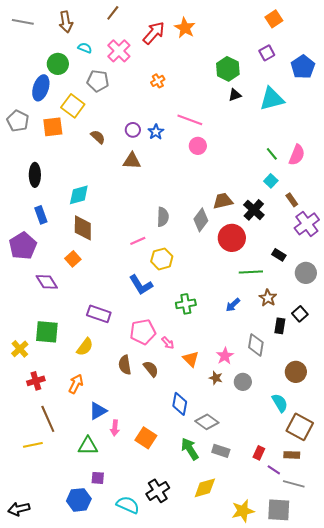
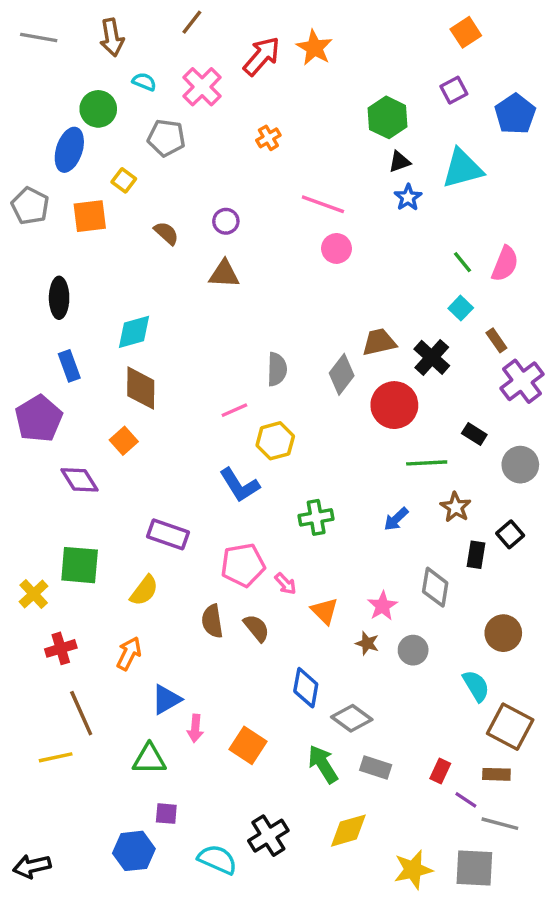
yellow square: (73, 106) -> (124, 180), size x0.6
blue star: (156, 132) -> (408, 197), moved

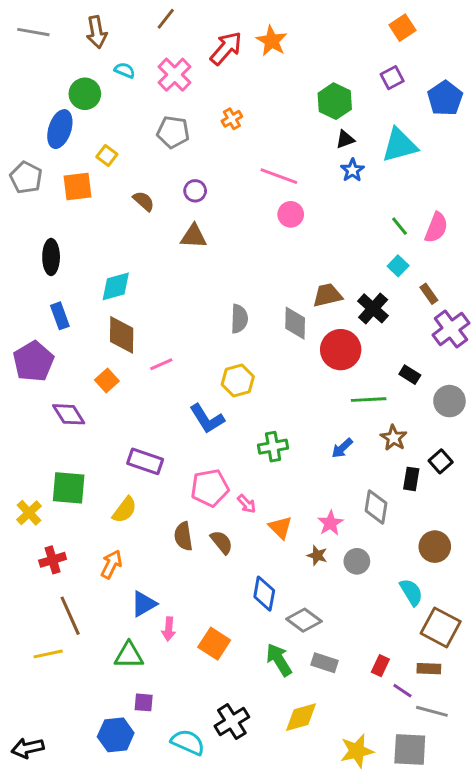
gray pentagon: (166, 138) -> (173, 132), moved
gray diamond: (342, 374) -> (295, 323), turned -36
pink line: (234, 410) -> (161, 364), moved

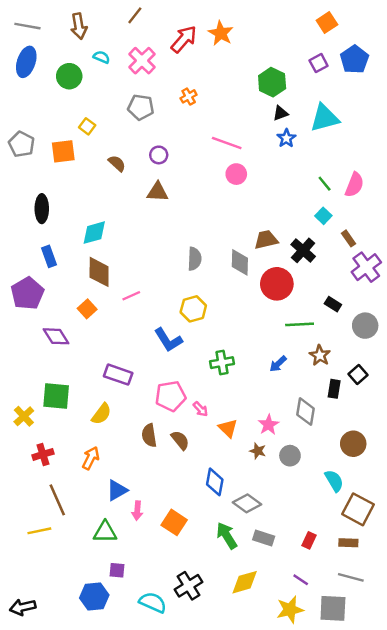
blue pentagon: (445, 98) -> (354, 59), moved
blue ellipse: (60, 129) -> (26, 62), moved
purple line: (402, 691) -> (301, 580), moved

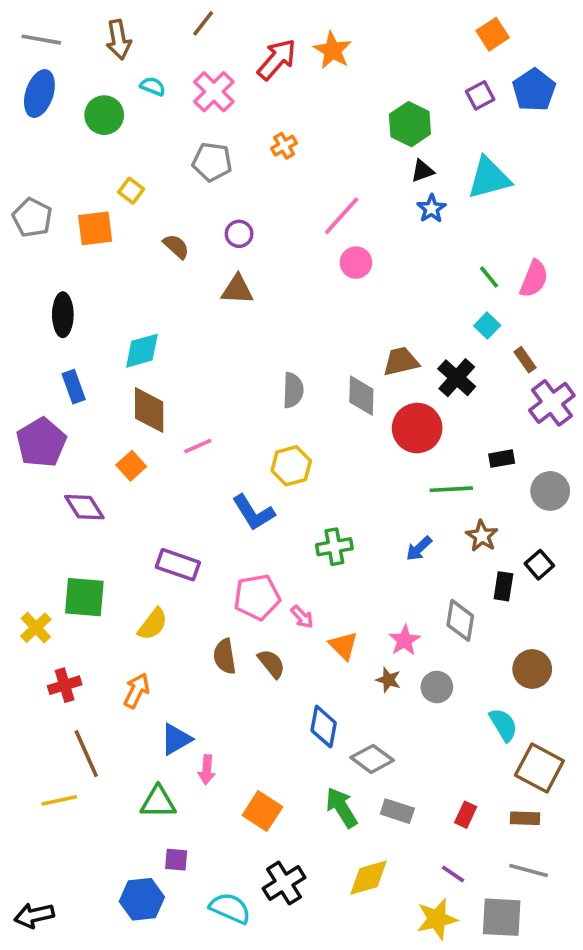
pink line: (227, 143) -> (342, 216), turned -68
black rectangle: (333, 304) -> (502, 459), turned -42
orange square: (174, 522) -> (262, 811), moved

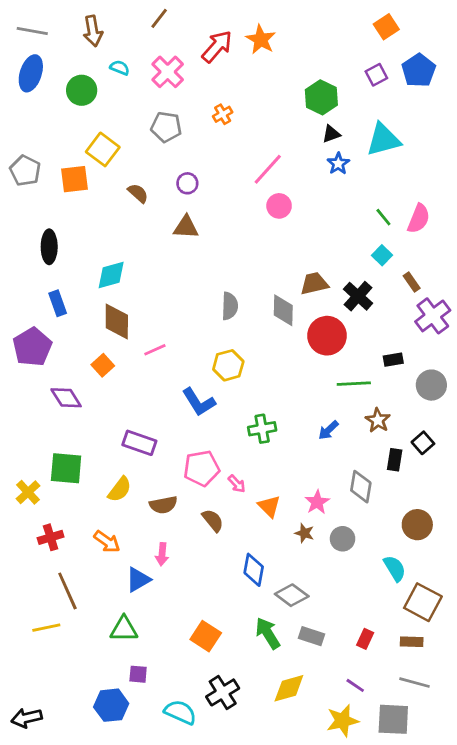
yellow square: (131, 191) -> (103, 149), size x1.6
brown semicircle: (225, 656) -> (163, 505), moved, turned -92
orange arrow: (137, 691) -> (107, 542), turned 100
pink arrow: (207, 770) -> (162, 554), moved

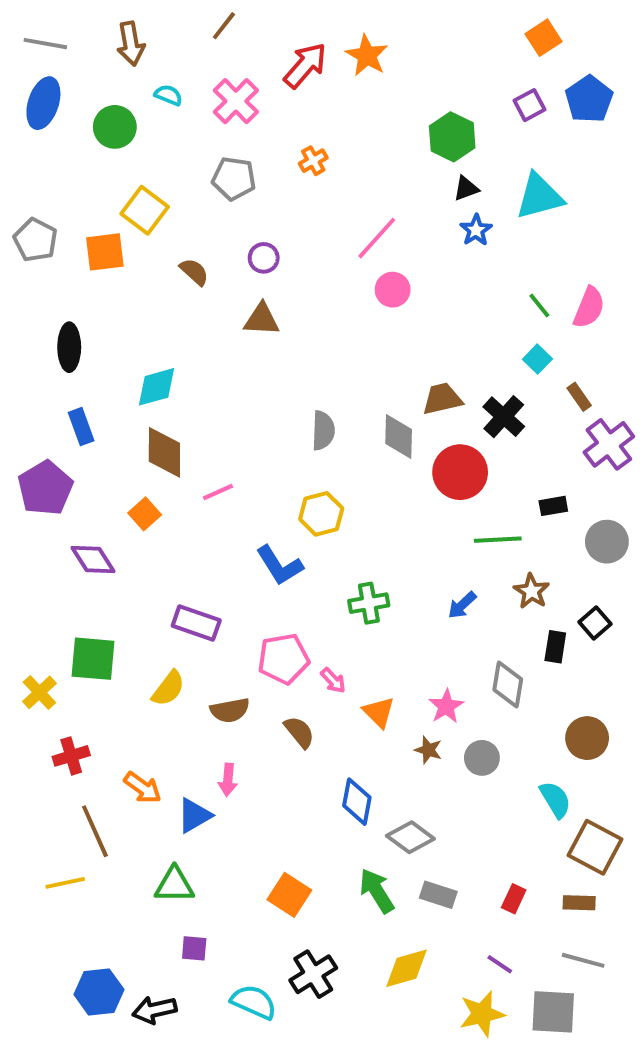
orange arrow: (107, 542) -> (143, 788), moved
blue hexagon: (111, 705) -> (99, 992), moved
black arrow: (27, 718) -> (155, 1010), moved

